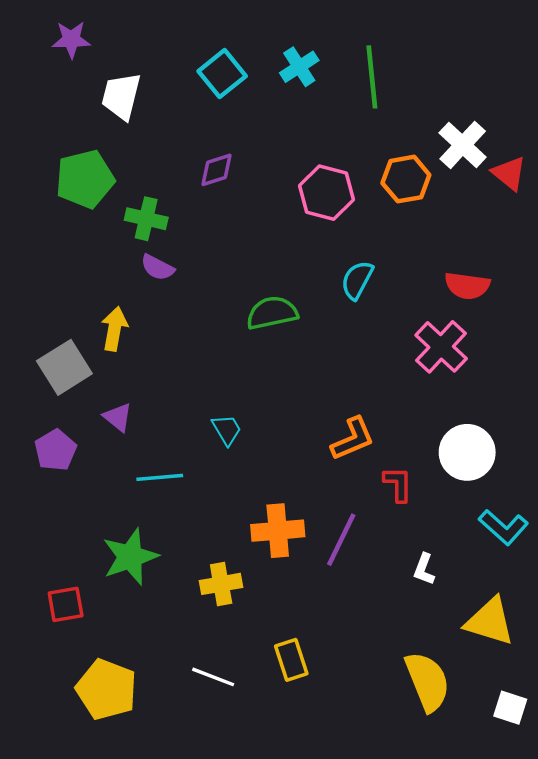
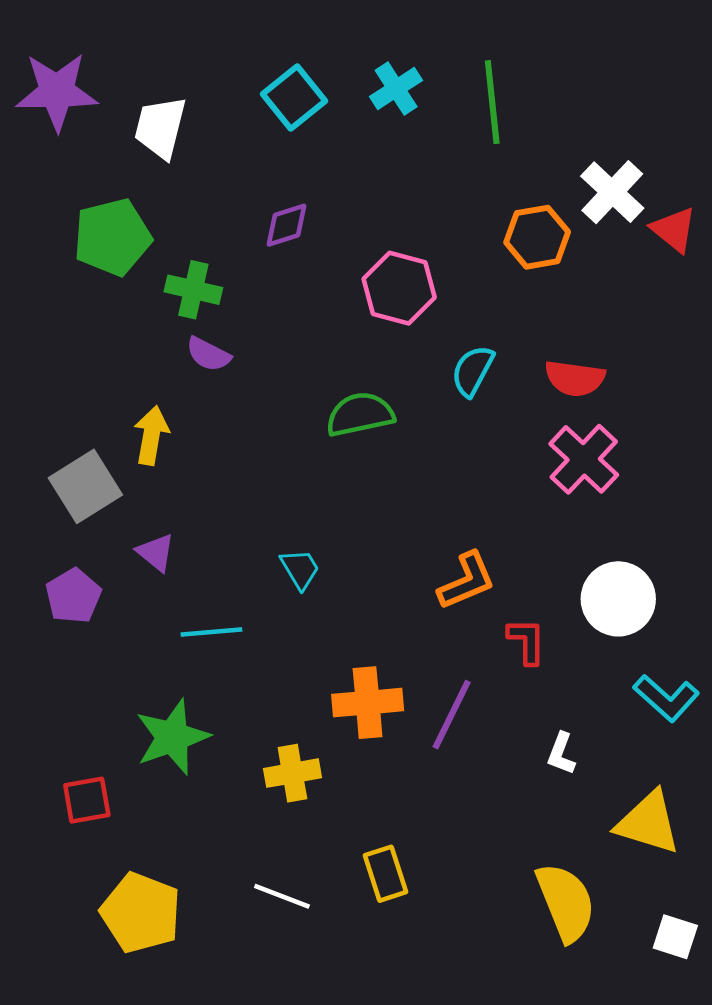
purple star: (71, 39) -> (57, 92), moved, size x1.6
pink hexagon: (326, 193) -> (399, 288), moved
red semicircle: (467, 286) -> (575, 378), moved

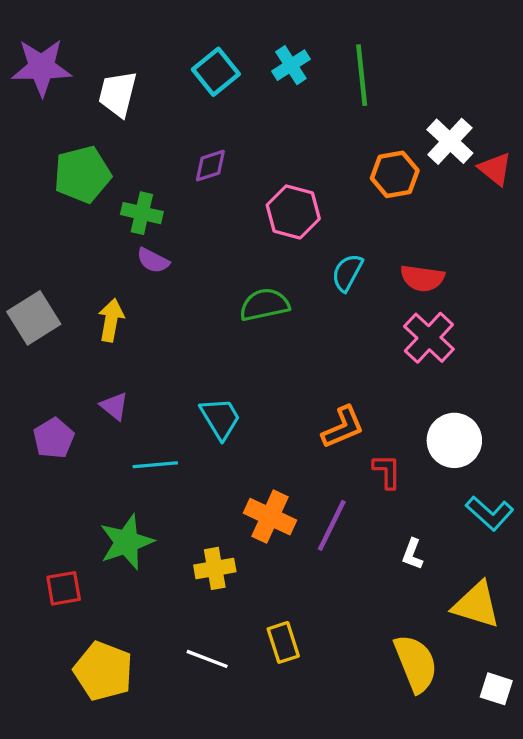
gray square: (85, 486) -> (34, 318), moved
cyan trapezoid: (300, 569) -> (220, 418), size x1.4
orange cross: (368, 703) -> (270, 517), turned 30

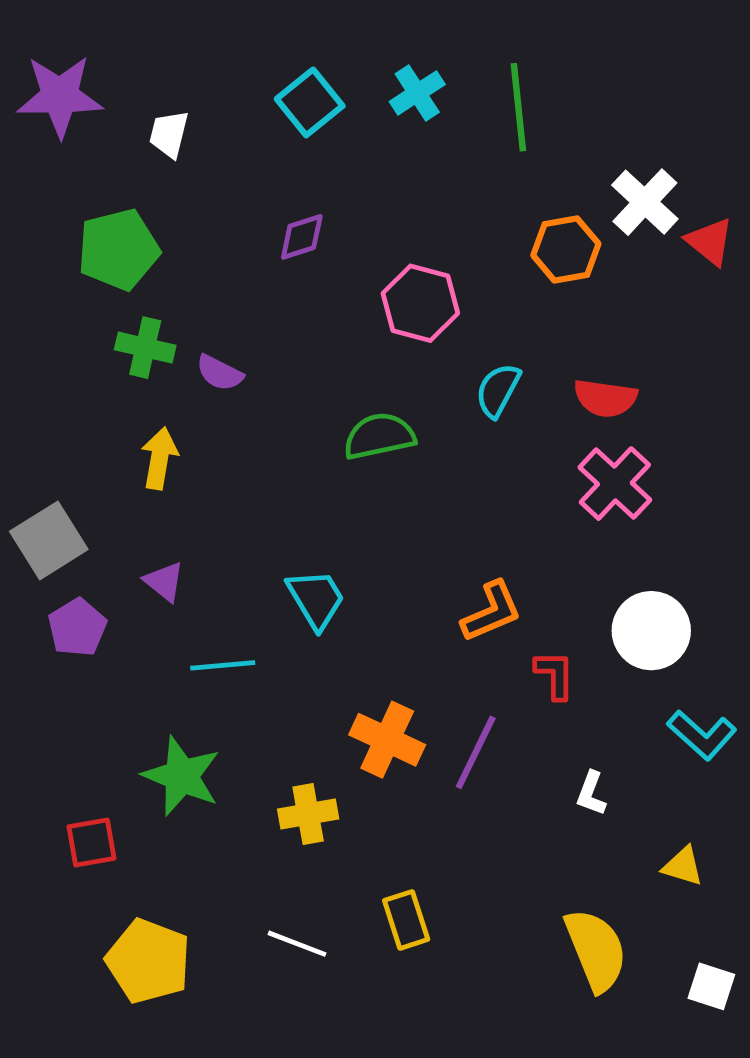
white trapezoid: (118, 94) -> (169, 134), size x0.7
green cross: (142, 213) -> (145, 348), moved
gray square: (34, 318) -> (49, 540), moved
green star: (126, 542) -> (182, 776), turned -30
yellow triangle: (476, 605) -> (683, 866), size x0.6

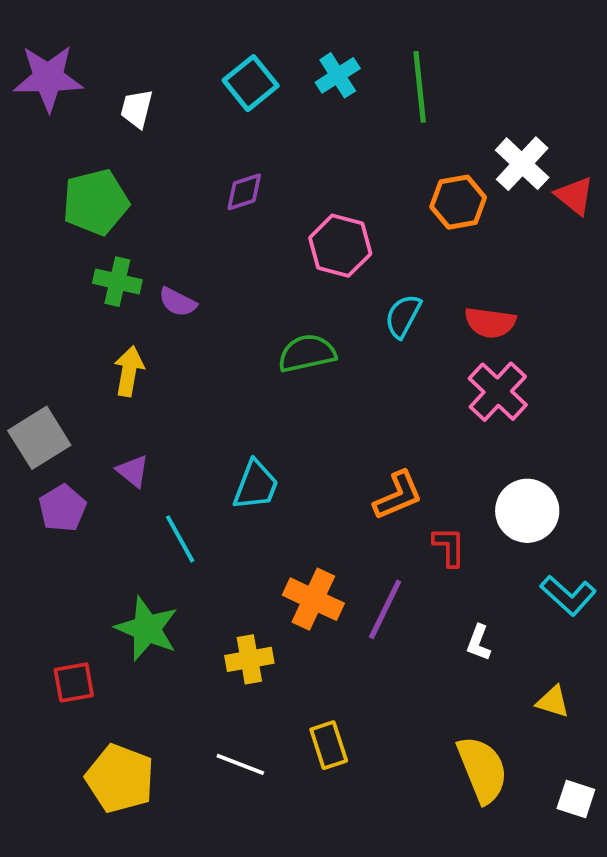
cyan trapezoid: (316, 599) -> (256, 485), turned 52
cyan line: (223, 665) -> (180, 539), turned 66

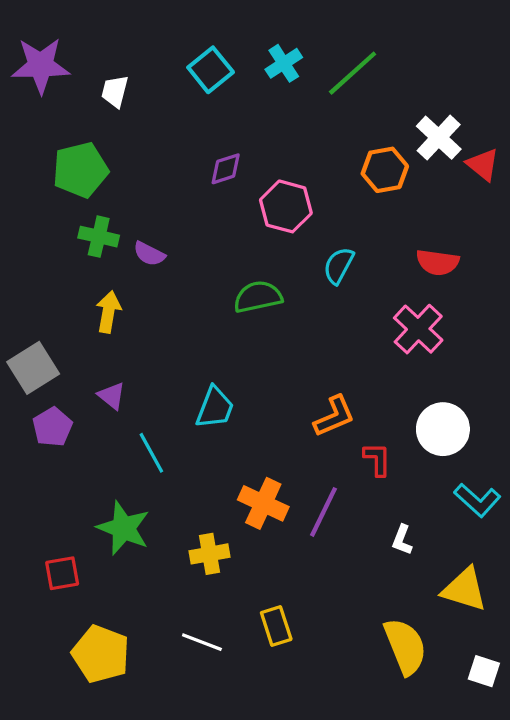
green line: (420, 87) -> (353, 73), turned 54
purple diamond: (244, 192) -> (226, 169), moved
red semicircle: (490, 323) -> (438, 262), moved
yellow triangle: (553, 702) -> (464, 589), size x1.6

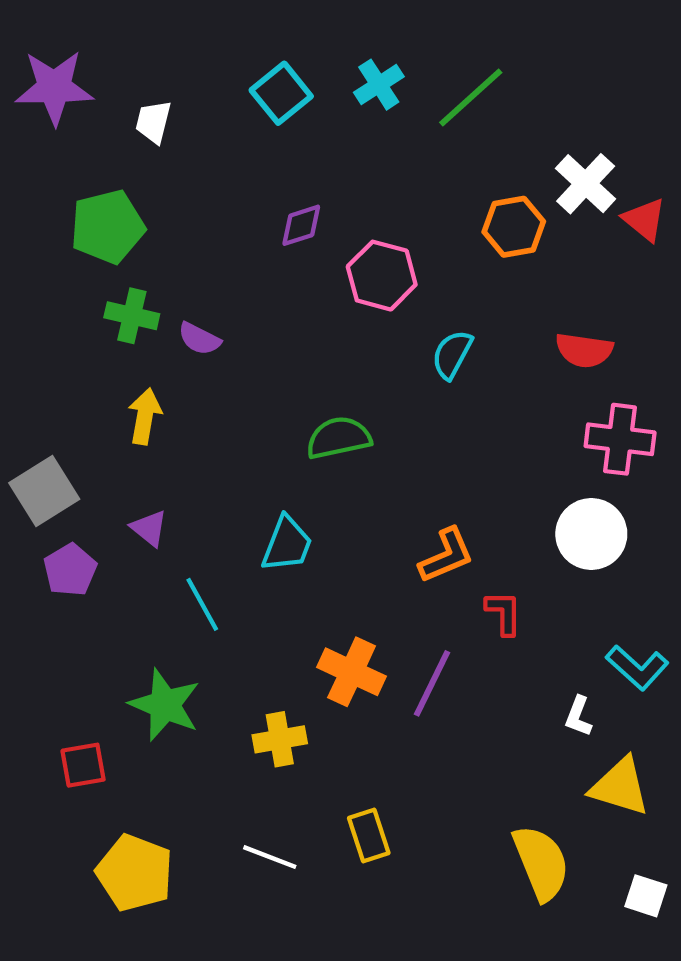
green semicircle: (258, 297) -> (339, 438), moved
pink cross: (418, 329) -> (620, 439), moved, turned -36
white circle: (443, 429) -> (591, 534), moved
white L-shape: (402, 540) -> (578, 716), moved

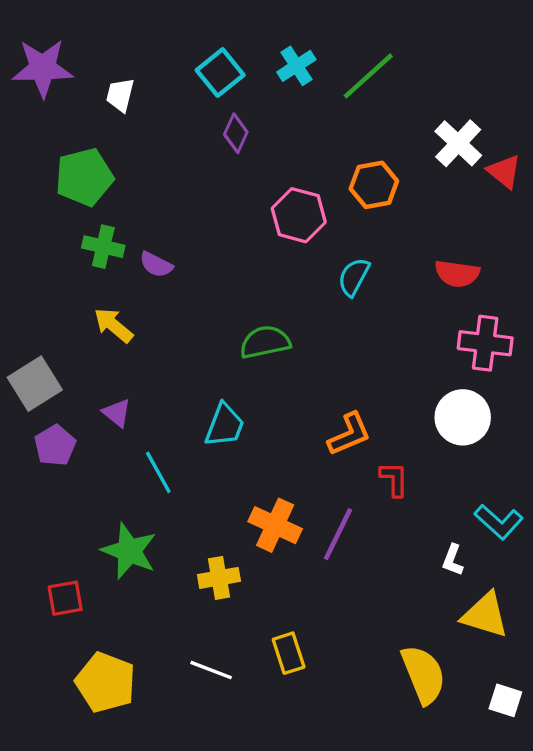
purple diamond: (301, 225) -> (236, 133), moved, turned -48
orange hexagon: (514, 227) -> (374, 185), moved
yellow arrow: (145, 416) -> (113, 325), turned -60

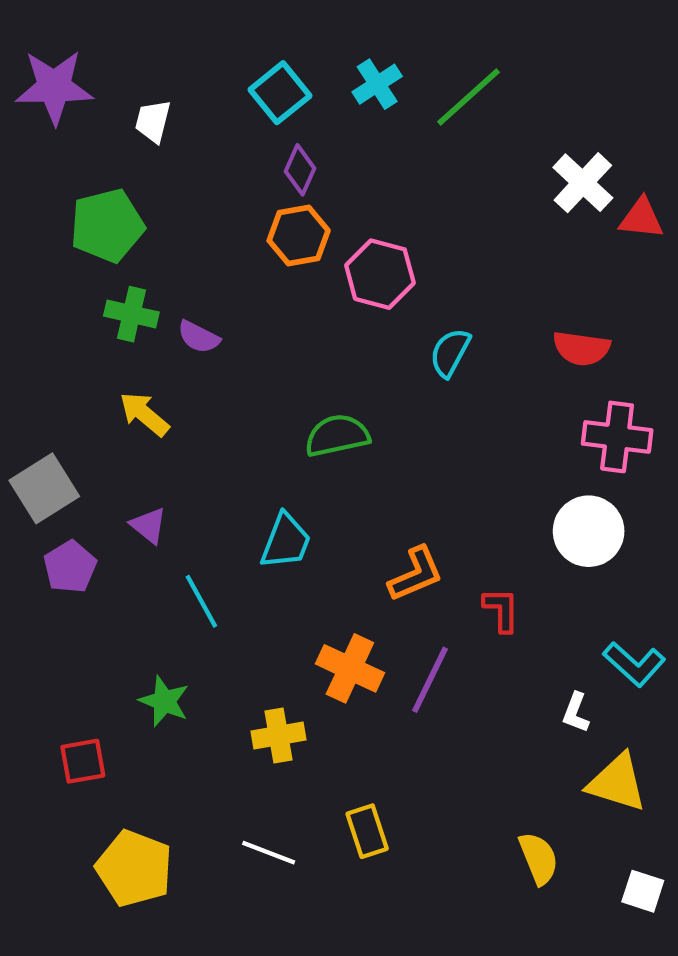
red triangle: (504, 171) -> (641, 218), turned -33
orange hexagon: (374, 185) -> (299, 236), moved
orange L-shape: (349, 434) -> (416, 574), moved
green star: (129, 551) -> (164, 701), size x0.7
yellow semicircle: (423, 675) -> (539, 858), size x0.7

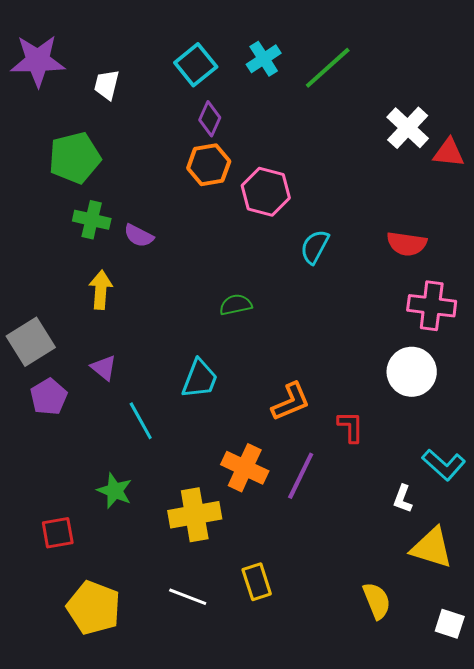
yellow arrow: (144, 414) -> (101, 290), turned 54
green semicircle: (337, 436) -> (236, 305), size x0.7
yellow cross: (279, 735) -> (195, 515), size x1.4

